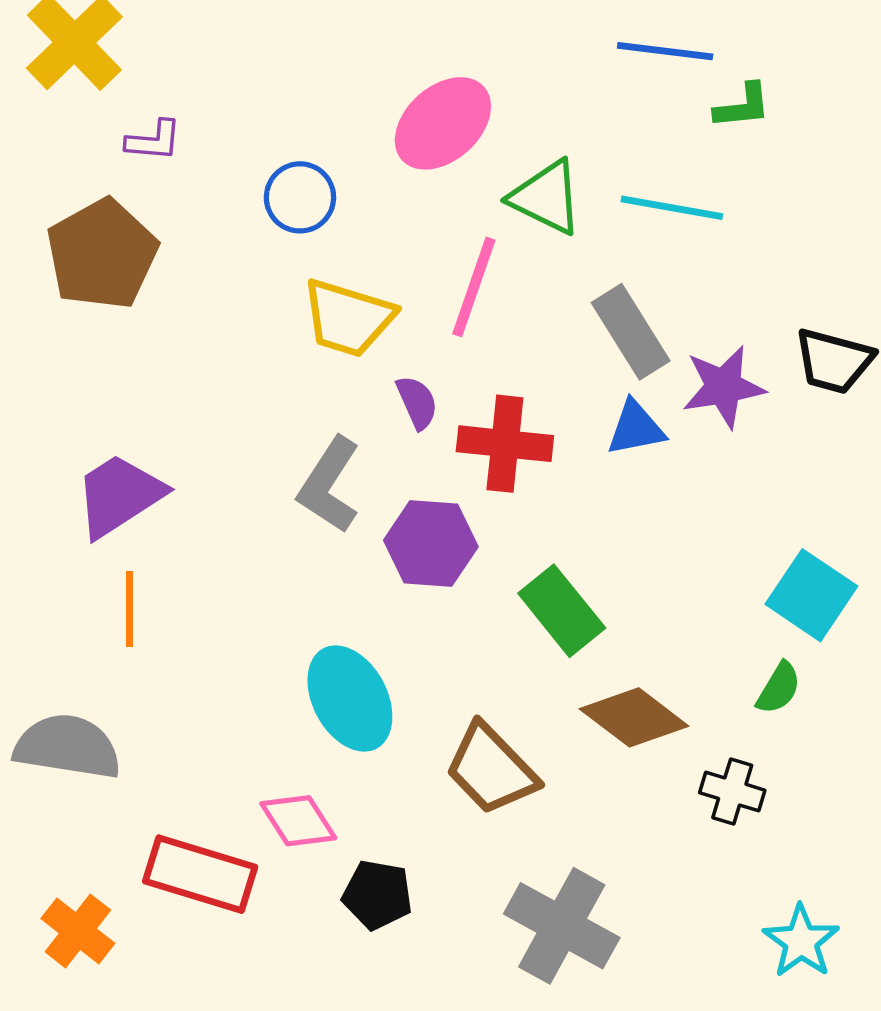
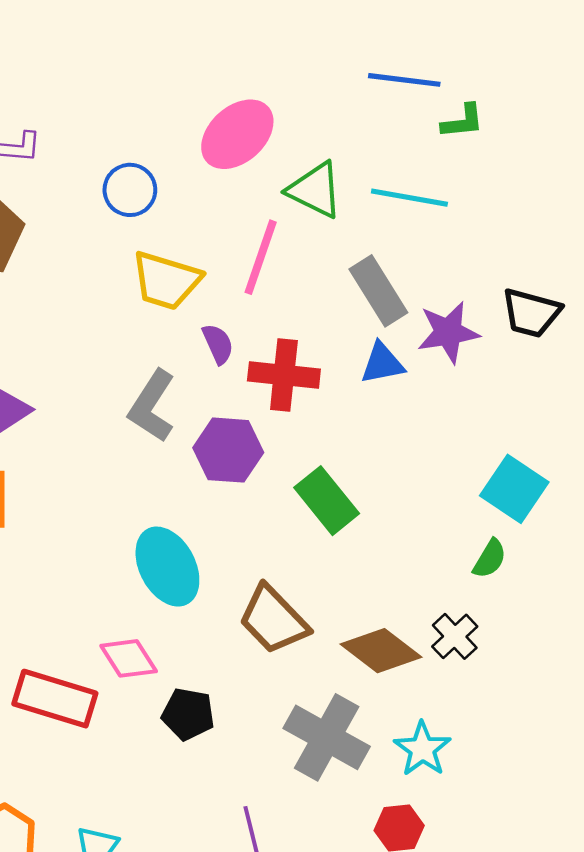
brown diamond: (634, 717) -> (381, 651), moved
black cross: (732, 791) -> (455, 636), turned 30
cyan star: (801, 941) -> (422, 749), moved

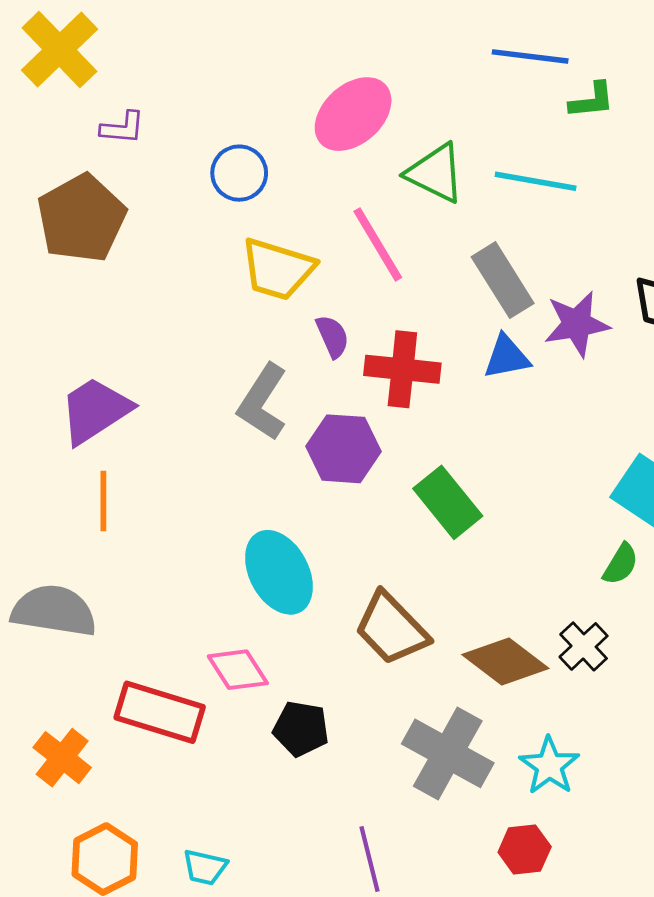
pink line: (261, 257) -> (378, 244), turned -50

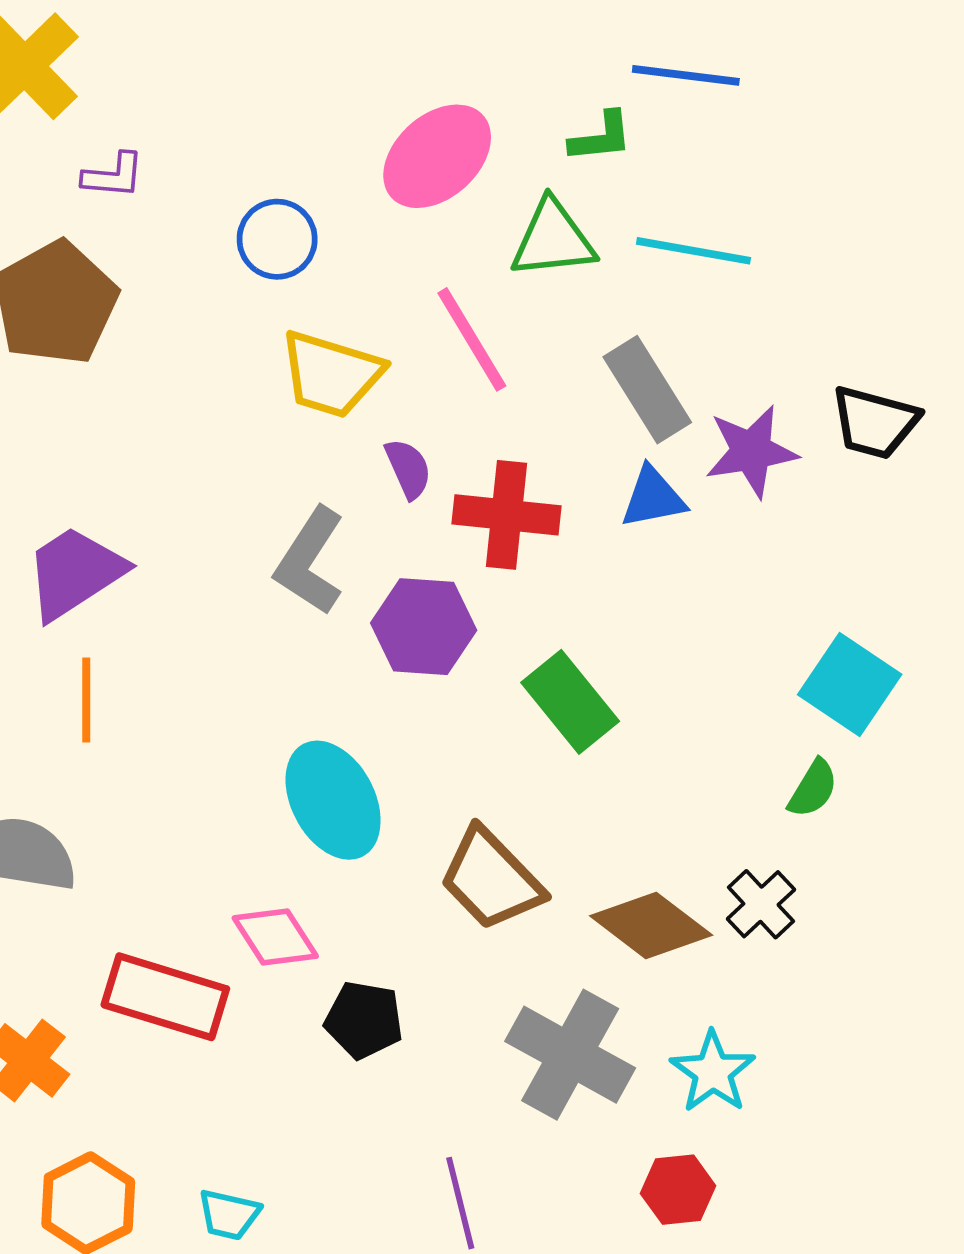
green L-shape: (592, 100) -> (601, 137), moved
green triangle: (435, 173) -> (553, 239), turned -32

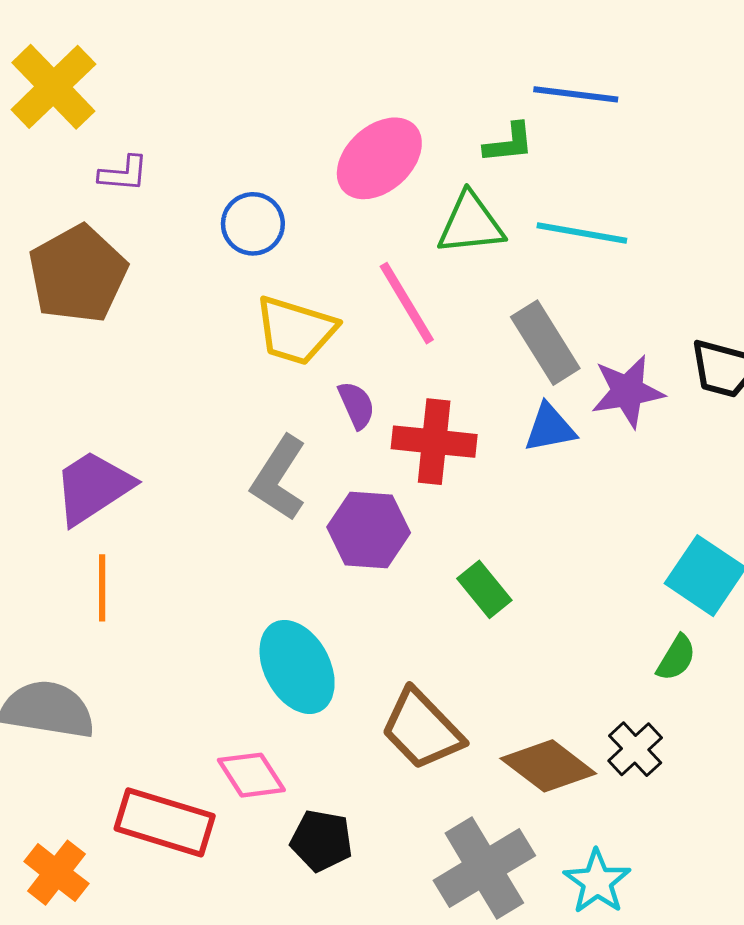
green rectangle: (570, 702) -> (484, 589), size x0.7
gray cross: (570, 1055) -> (484, 868), turned 30

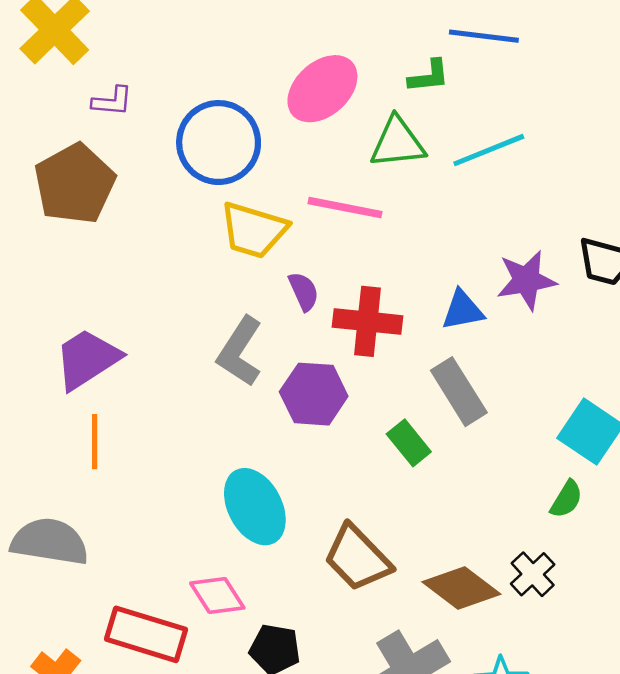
blue circle: (253, 224) -> (219, 143), size x1.6
cyan line: (582, 233) -> (489, 150), turned -32
pink line: (407, 303) -> (345, 208), turned -48
gray rectangle: (545, 343) -> (459, 392), moved

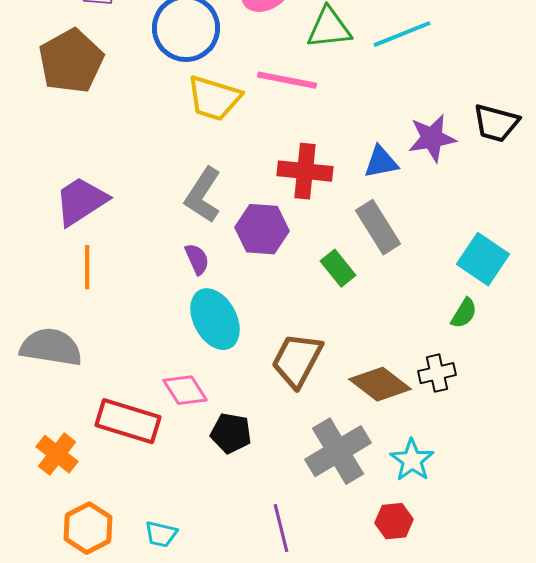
purple semicircle: (304, 291) -> (197, 259), moved
brown trapezoid: (357, 558) -> (297, 360), turned 72
black cross: (533, 574) -> (437, 373), turned 30

